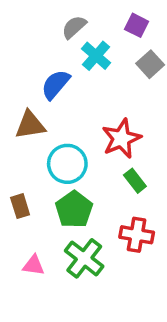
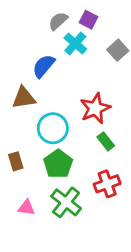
purple square: (137, 25) -> (89, 20), moved
red cross: (137, 235) -> (107, 184), turned -30

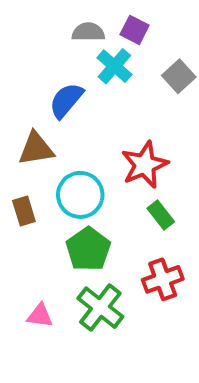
gray semicircle: (58, 21) -> (88, 32), turned 42
brown rectangle: (16, 161) -> (24, 211), moved

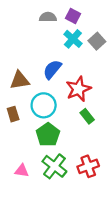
cyan cross: (114, 66) -> (73, 39), moved
blue semicircle: (66, 100) -> (52, 69), moved
red cross: (163, 279) -> (88, 166), moved

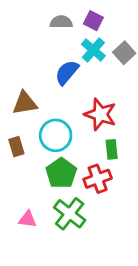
blue semicircle: (52, 69) -> (67, 72), moved
red star: (78, 89) -> (100, 114), turned -30
green rectangle: (87, 116) -> (112, 149), turned 32
red cross: (88, 166) -> (98, 179), moved

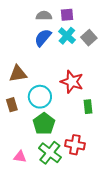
purple square: (93, 21) -> (67, 15), turned -32
blue semicircle: (67, 72) -> (43, 38), moved
green rectangle: (112, 149) -> (88, 107), moved
red cross: (98, 179) -> (75, 145), moved, turned 30

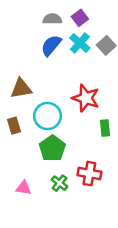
purple square: (67, 15) -> (80, 18), turned -32
green cross: (50, 153) -> (60, 183), size x0.6

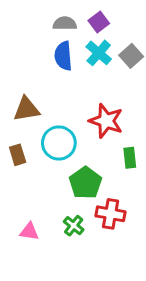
blue semicircle: (51, 45) -> (63, 56), turned -45
green pentagon: (52, 148) -> (85, 183), moved

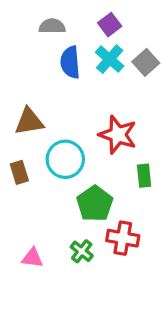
gray semicircle: (65, 23) -> (52, 26), moved

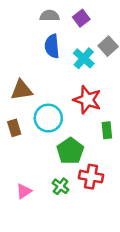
gray semicircle: (52, 26) -> (50, 16), moved
cyan cross: (110, 59) -> (84, 58), moved
pink triangle: (32, 258) -> (24, 191), turned -42

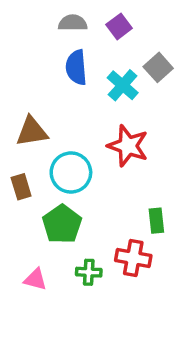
green rectangle: (107, 130) -> (156, 221), moved
green pentagon: (70, 151) -> (62, 224), moved
green cross: (61, 186) -> (89, 272), turned -35
pink triangle: (24, 191) -> (35, 279), turned 49

